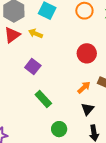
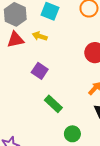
red triangle: (12, 35) -> (15, 40), turned 30

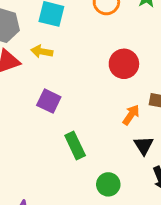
green rectangle: (53, 104) -> (75, 145), turned 30

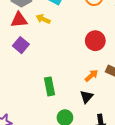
purple square: (49, 101) -> (21, 45), moved
black triangle: (144, 145) -> (87, 97), moved

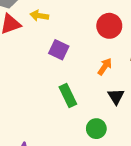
purple square: (21, 45) -> (59, 50), moved
orange arrow: (92, 76) -> (105, 67), moved

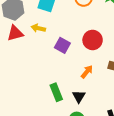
purple square: (59, 50) -> (62, 45), moved
black triangle: (116, 96) -> (79, 96), moved

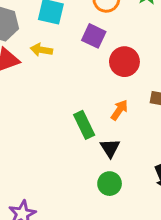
purple square: (62, 45) -> (94, 36), moved
green rectangle: (56, 92) -> (84, 125), moved

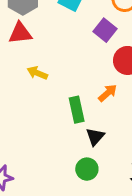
yellow arrow: (41, 50) -> (37, 73), moved
orange arrow: (119, 110) -> (108, 93), moved

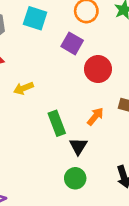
yellow arrow: (37, 73) -> (23, 88), moved, turned -36
orange arrow: (108, 93) -> (95, 116), moved

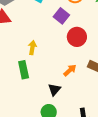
yellow arrow: (23, 88) -> (32, 48), moved, turned 112
green rectangle: (57, 123) -> (24, 70), moved

